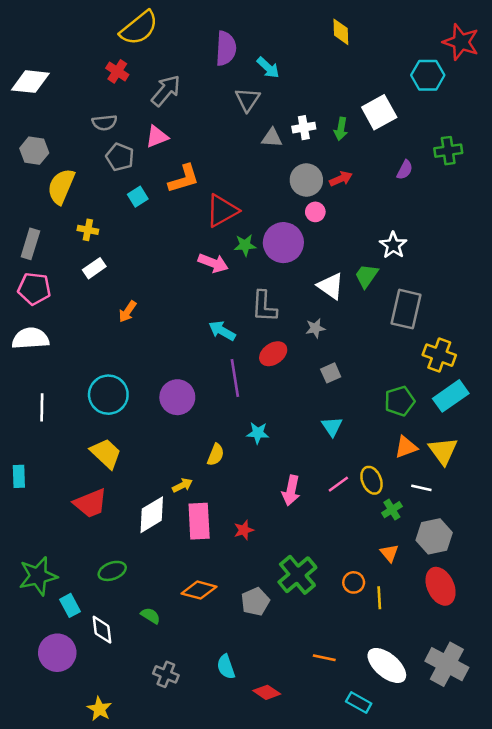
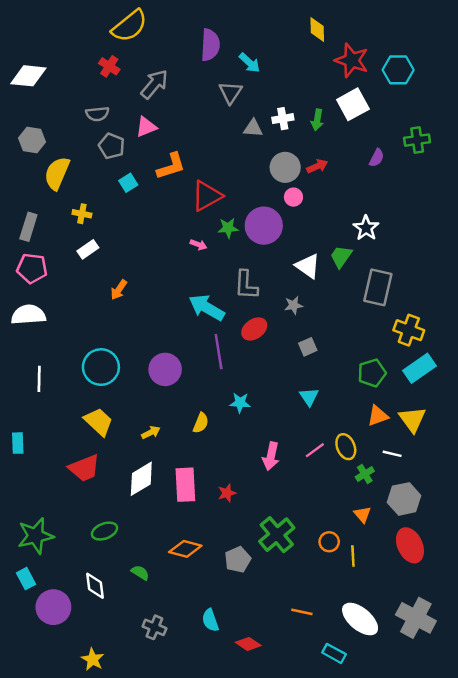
red star: (461, 42) -> (352, 60), moved
pink arrow: (213, 263) -> (198, 245), size x0.6
cyan arrow: (222, 331) -> (207, 308), size x1.4
yellow arrow: (182, 485) -> (151, 432), moved
cyan rectangle: (70, 605) -> (26, 579), moved

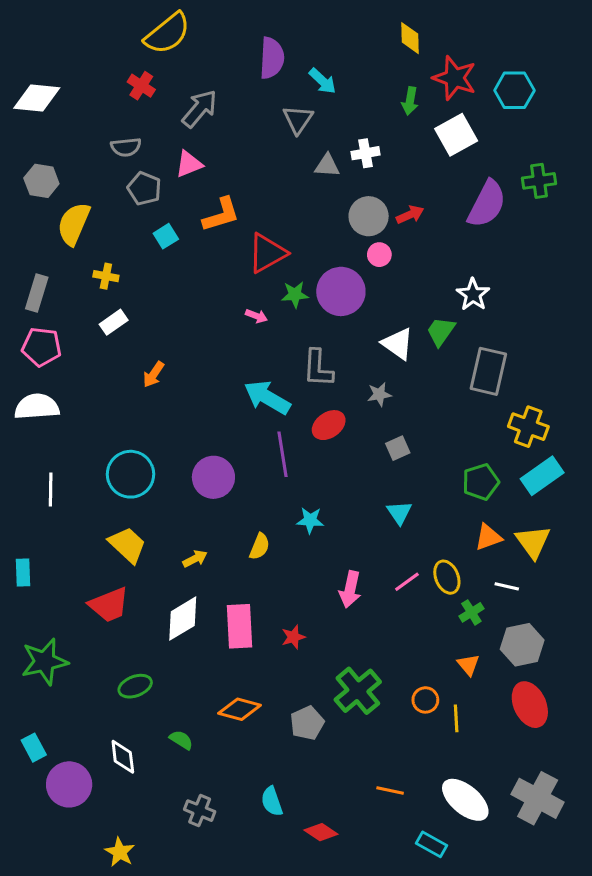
green arrow: (317, 120) -> (410, 101), moved
purple semicircle: (377, 158) -> (487, 204), size x2.0
green star: (36, 536) -> (45, 662), moved

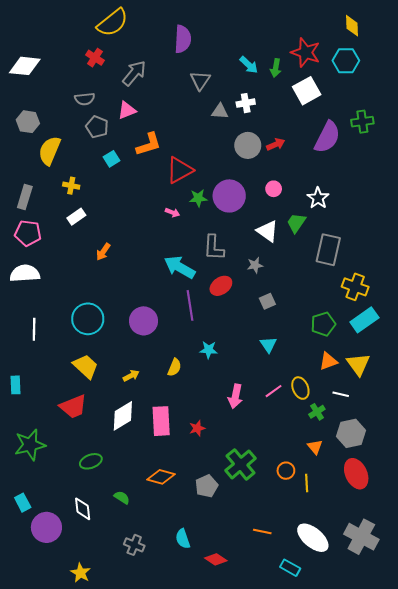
yellow diamond: (410, 38) -> (352, 26), moved
cyan arrow: (322, 81) -> (249, 65), moved
pink circle: (379, 255) -> (274, 189), moved

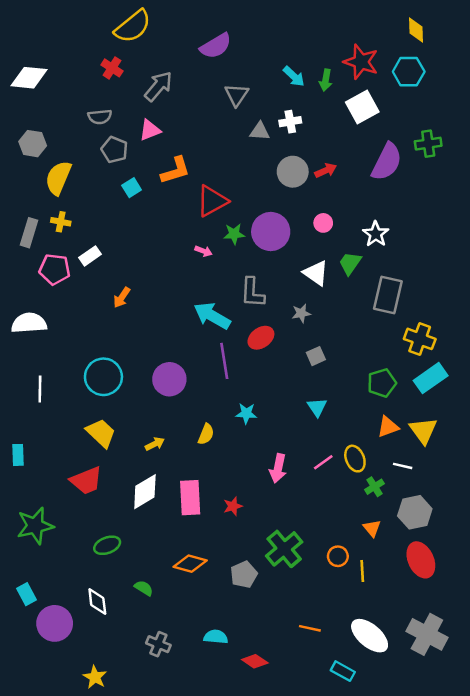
purple semicircle: (183, 39) -> (216, 46), turned 56
yellow cross: (71, 186) -> (61, 222), moved
pink pentagon: (28, 233) -> (55, 269), moved
cyan semicircle: (183, 539) -> (216, 637), turned 114

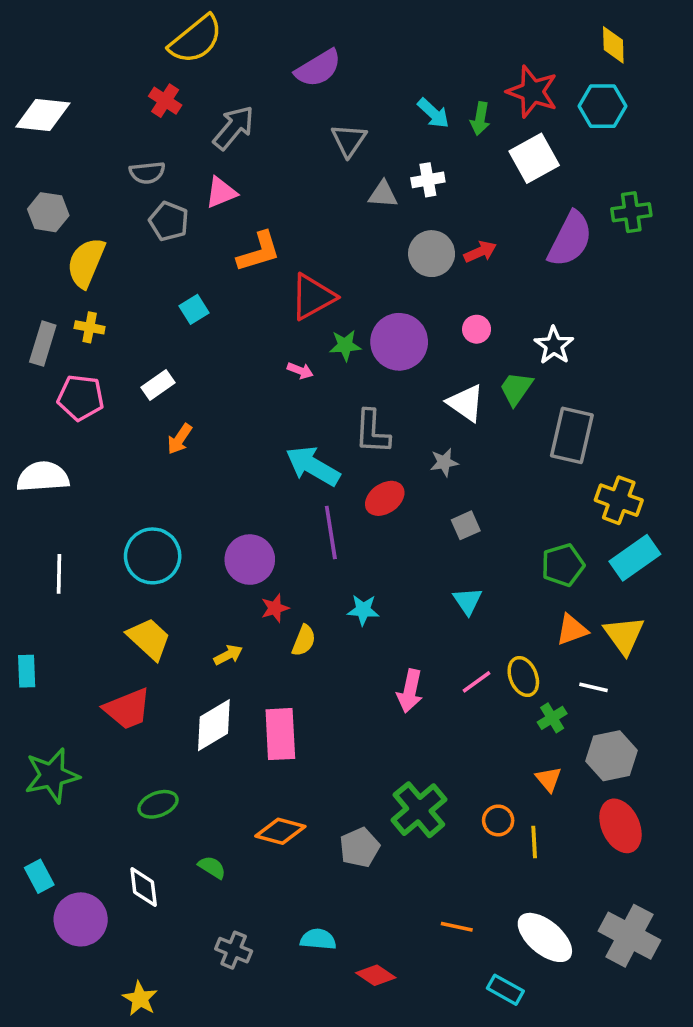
cyan square: (132, 188) -> (194, 309), moved
white rectangle: (90, 256) -> (158, 385), moved
red star: (233, 506) -> (275, 608), moved

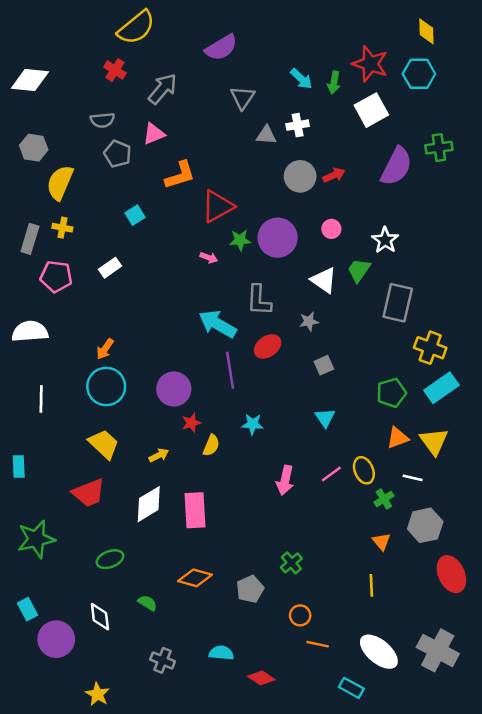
orange arrow: (180, 439) -> (105, 349), moved
green cross: (419, 810) -> (291, 563), size x0.6
orange circle: (498, 820) -> (300, 615), moved
red ellipse: (620, 826) -> (451, 574), moved

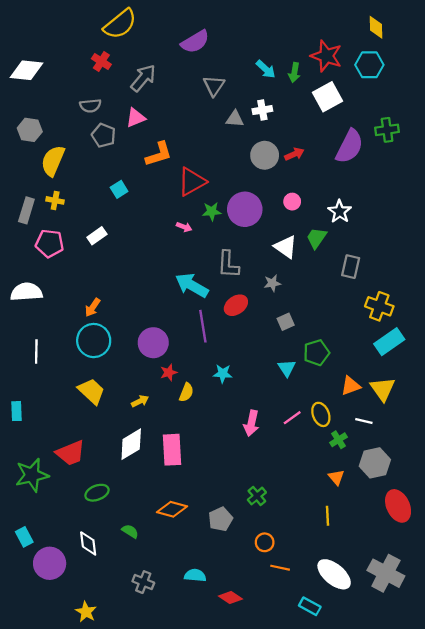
gray rectangle: (398, 303) -> (351, 267), size x0.7
green pentagon: (391, 393) -> (316, 353), moved
red trapezoid: (89, 493) -> (71, 453), moved

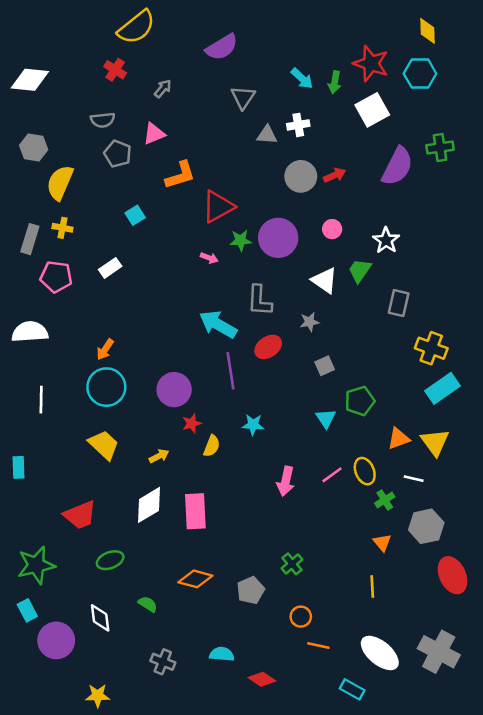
gray arrow: (143, 78) -> (163, 89), size x0.6
green star: (32, 475) -> (36, 565), moved
yellow star: (86, 612) -> (98, 696), turned -30

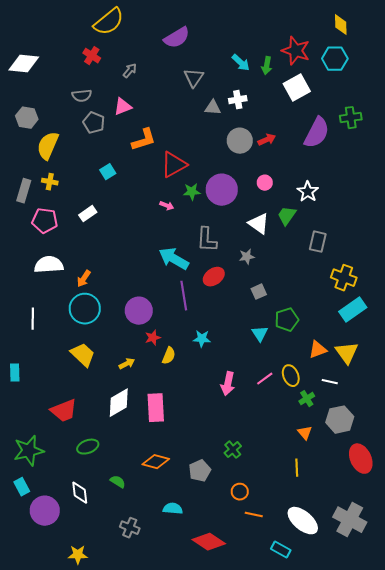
white semicircle: (30, 332) -> (49, 265), moved
cyan semicircle: (222, 654) -> (173, 509), moved
red diamond: (262, 679) -> (209, 542), size x1.5

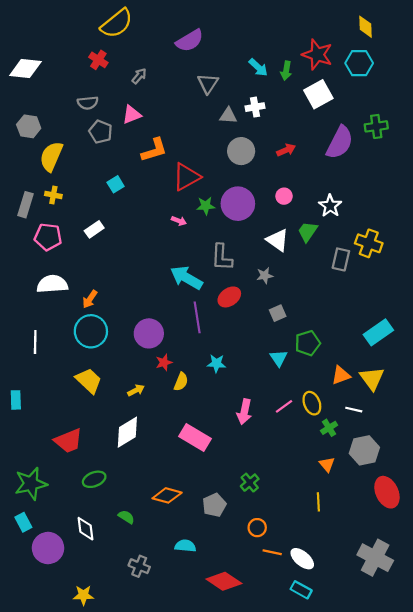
gray circle: (240, 141) -> (241, 151), moved
yellow cross: (344, 278) -> (369, 243), moved
pink rectangle: (156, 408) -> (195, 437), moved, turned -56
white ellipse: (303, 521) -> (302, 559), moved, size x0.7

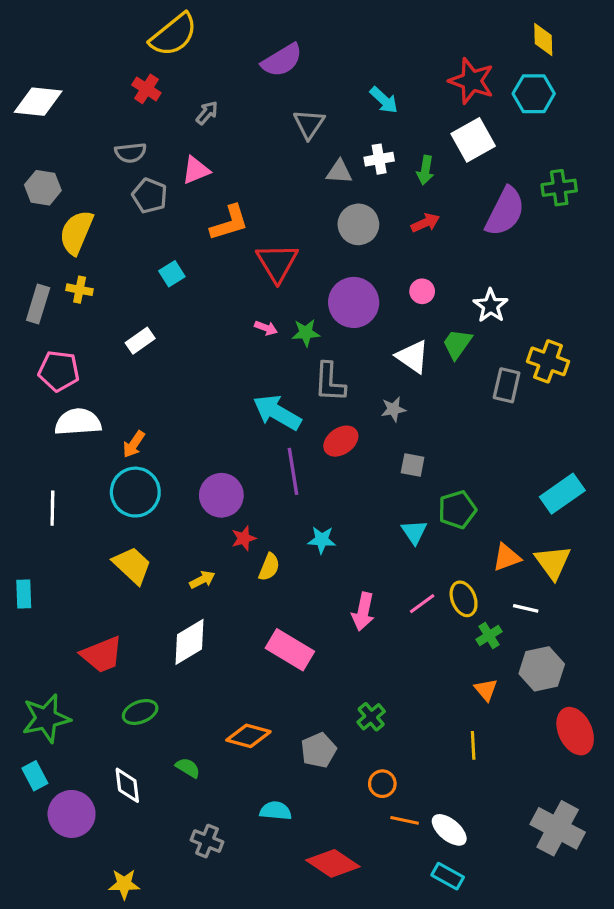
green arrow: (286, 71) -> (425, 170), moved
red triangle: (186, 177) -> (277, 263), turned -32
green star: (206, 206) -> (306, 333), moved
pink pentagon: (48, 237) -> (59, 371), moved
gray square: (278, 313) -> (413, 465), turned 35

